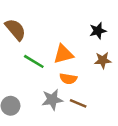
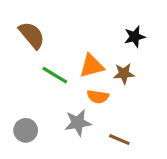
brown star: (103, 60) -> (124, 74), moved
brown line: (78, 103) -> (119, 140), moved

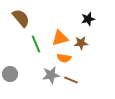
green line: (55, 75) -> (36, 44), turned 36
gray circle: (26, 130) -> (10, 74), moved
brown line: (119, 140) -> (71, 80), moved

